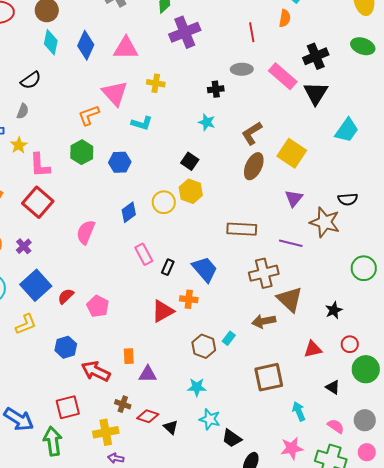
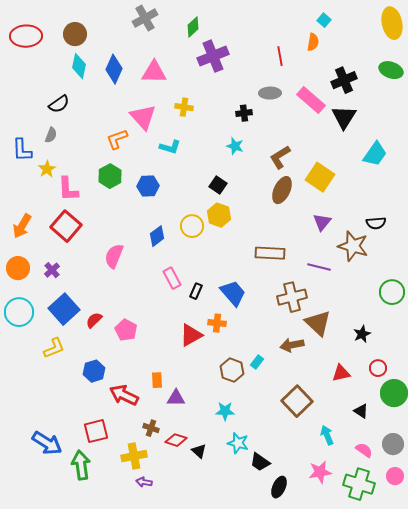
brown square: (269, 377) -> (297, 401), turned -32

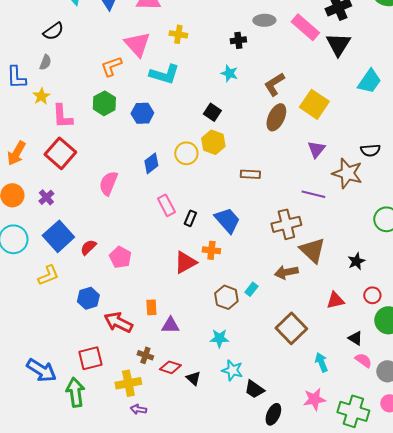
cyan L-shape: (170, 147) -> (164, 74), size x1.4
brown rectangle: (270, 253) -> (250, 174), moved, size x0.7
pink semicircle: (364, 450) -> (363, 360), moved

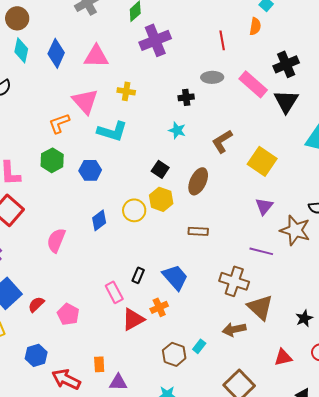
brown ellipse: (276, 117) -> (198, 181), moved
pink rectangle: (166, 205) -> (114, 292), moved
brown cross: (286, 224) -> (234, 281), turned 32
orange cross: (211, 250) -> (159, 307), turned -30

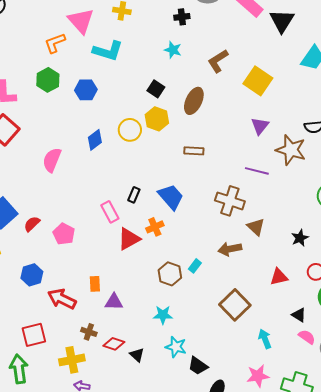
brown triangle: (260, 307) -> (256, 227), size x0.7

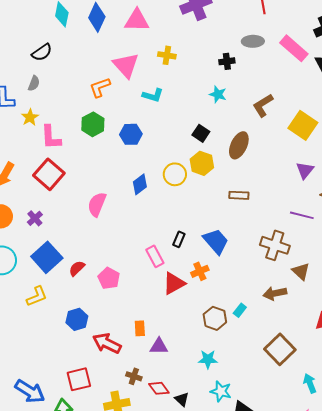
cyan L-shape: (108, 51) -> (153, 95), size x0.7
red diamond: (114, 344) -> (159, 388), turned 35

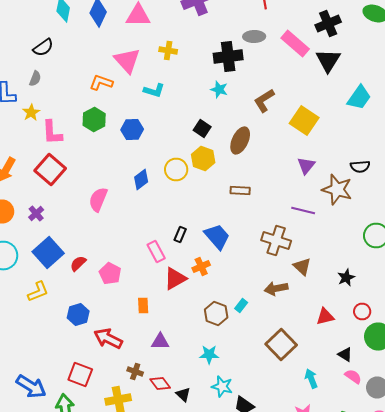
black cross: (227, 61) -> (228, 56), size x1.8
orange L-shape: (100, 87) -> (101, 82), turned 40
orange rectangle: (140, 328) -> (143, 306), moved
red square: (79, 379) -> (80, 374), turned 35

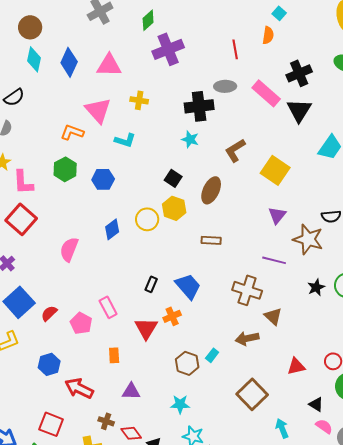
pink rectangle: (156, 252) -> (108, 307), moved
red triangle: (175, 278) -> (146, 328), turned -30
black star: (346, 278) -> (316, 287), moved

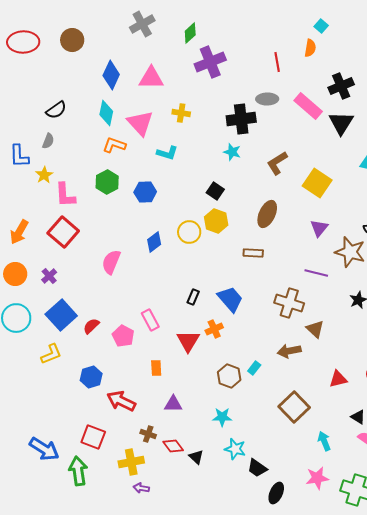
cyan diamond: (34, 59) -> (106, 113), moved
brown ellipse: (211, 190) -> (267, 214), moved

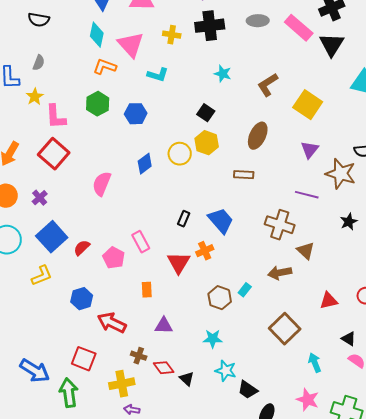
black semicircle: (56, 110) -> (39, 20), moved, turned 45
black cross: (241, 119) -> (210, 26), moved
pink star: (317, 478) -> (308, 400), turned 30

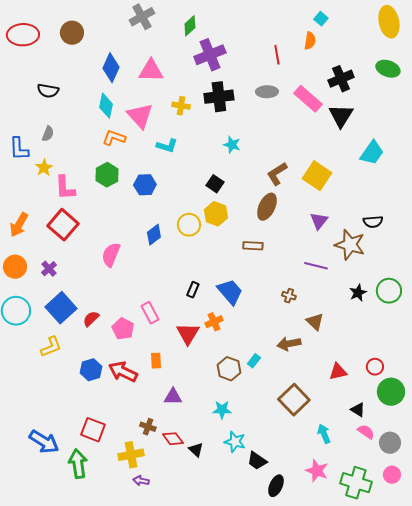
brown L-shape: (268, 85) -> (277, 174), moved
brown cross: (280, 225) -> (289, 296), size x0.5
red arrow: (112, 323) -> (123, 372), moved

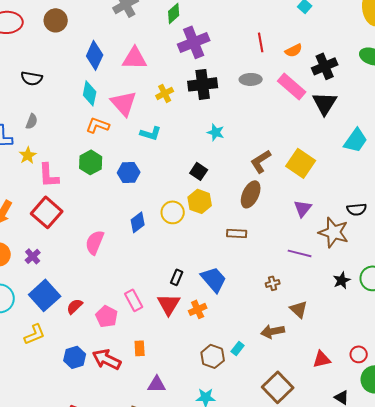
orange semicircle: (310, 41) -> (294, 50), moved, turned 54
yellow cross: (181, 106) -> (165, 93), turned -36
brown cross: (289, 296) -> (273, 283), turned -32
red triangle: (188, 334) -> (169, 304), moved

